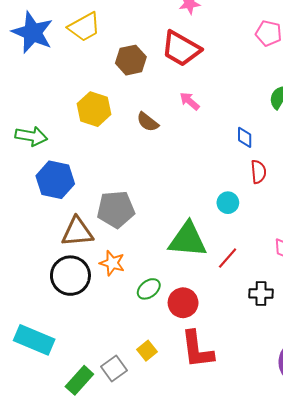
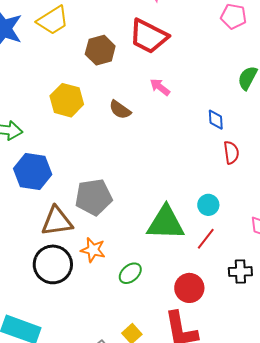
cyan circle: (228, 203) -> (208, 205), moved
red circle: (183, 303) -> (189, 288), moved

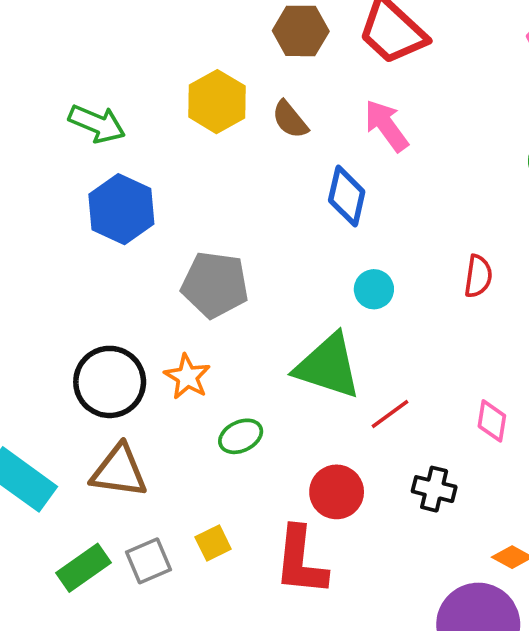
pink arrow: (160, 87) -> (386, 126), size x1.4
brown semicircle: (120, 110) -> (290, 120), moved
blue diamond: (216, 120) -> (347, 196), moved, size x1.5
cyan circle: (208, 205) -> (374, 289), moved
brown triangle: (57, 221) -> (119, 471), moved

